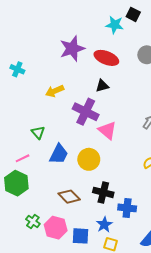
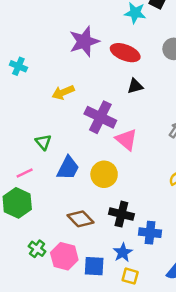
black triangle: (102, 86) -> (135, 86), moved

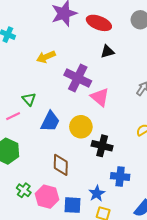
pink line: (25, 173) -> (13, 116), moved
black cross: (121, 214) -> (102, 146), moved
brown diamond: (80, 219) -> (61, 165), turned 45

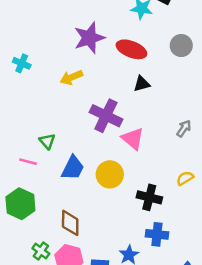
yellow arrow: (46, 57) -> (71, 77), moved
pink line: (13, 116) -> (28, 162), turned 40
black cross: (102, 146) -> (149, 197), moved
brown diamond: (61, 165) -> (70, 223), moved

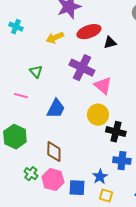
red ellipse: (131, 49) -> (89, 32), moved, turned -40
green triangle: (47, 141) -> (36, 72), moved
pink line: (28, 162) -> (21, 96), moved
yellow circle: (110, 174) -> (98, 115), moved

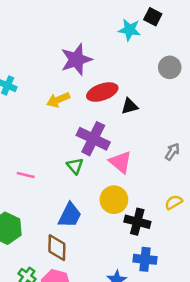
green triangle: (36, 72) -> (75, 166), moved
pink line: (21, 96) -> (26, 175), moved
blue trapezoid: (56, 109) -> (70, 215), moved

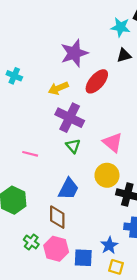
red ellipse: (102, 92) -> (97, 81), turned -30
black triangle: (129, 106) -> (124, 55), moved
purple cross: (93, 139) -> (70, 118), moved

